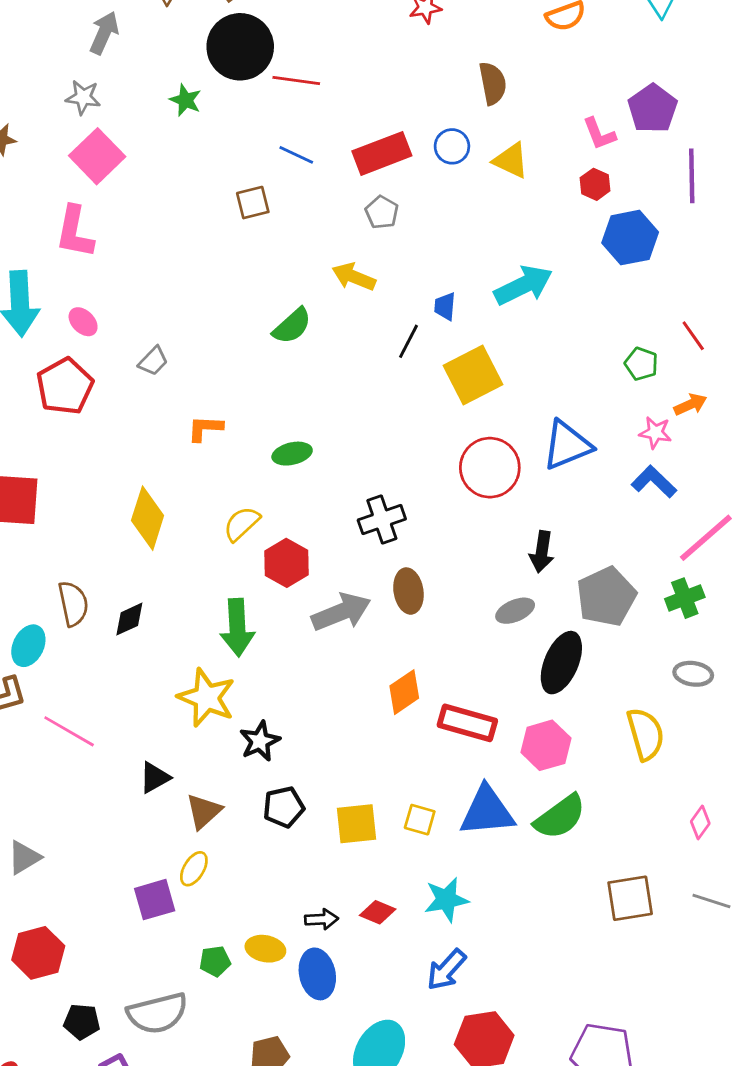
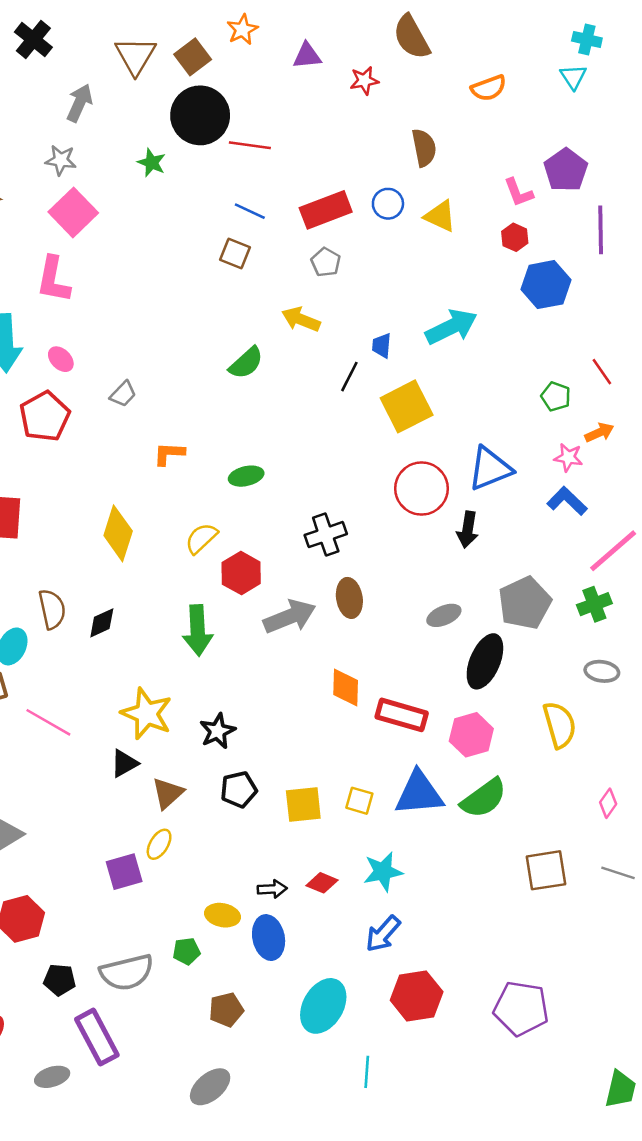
brown square: (253, 203) -> (235, 253), moved, turned 36
black arrow: (542, 552) -> (468, 530), moved
orange diamond: (404, 692) -> (346, 688), turned -54
yellow star: (207, 698) -> (147, 714), moved
green pentagon: (215, 961) -> (186, 951), moved

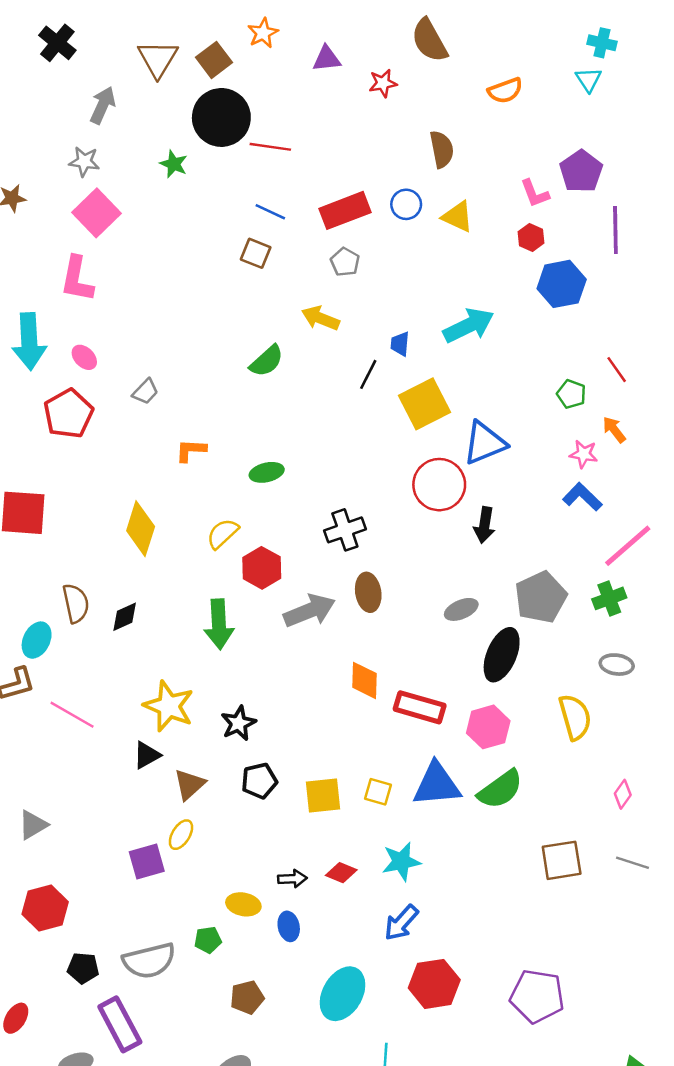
orange arrow: (599, 433) -> (614, 430), turned -104
blue triangle: (490, 469) -> (484, 443), moved
blue ellipse: (269, 938) -> (289, 926), size x0.7

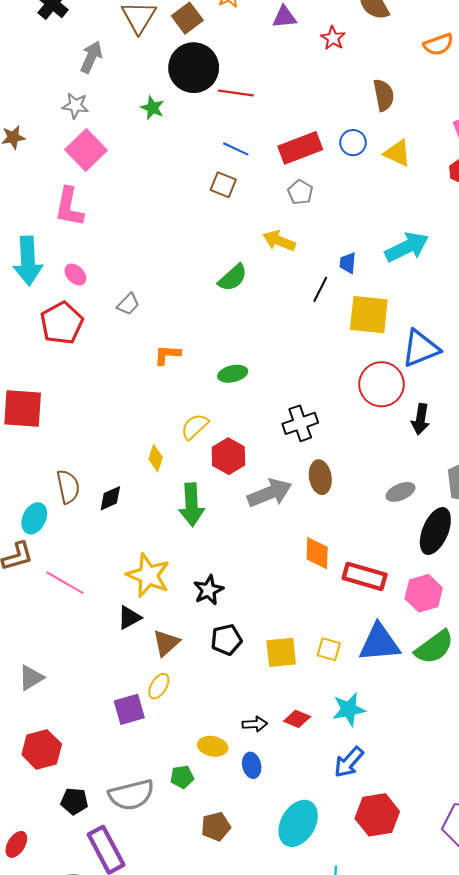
red star: (383, 83) -> (333, 38), turned -30
yellow square: (425, 404) -> (369, 315), turned 33
yellow diamond: (141, 529) -> (156, 458), moved, size x0.6

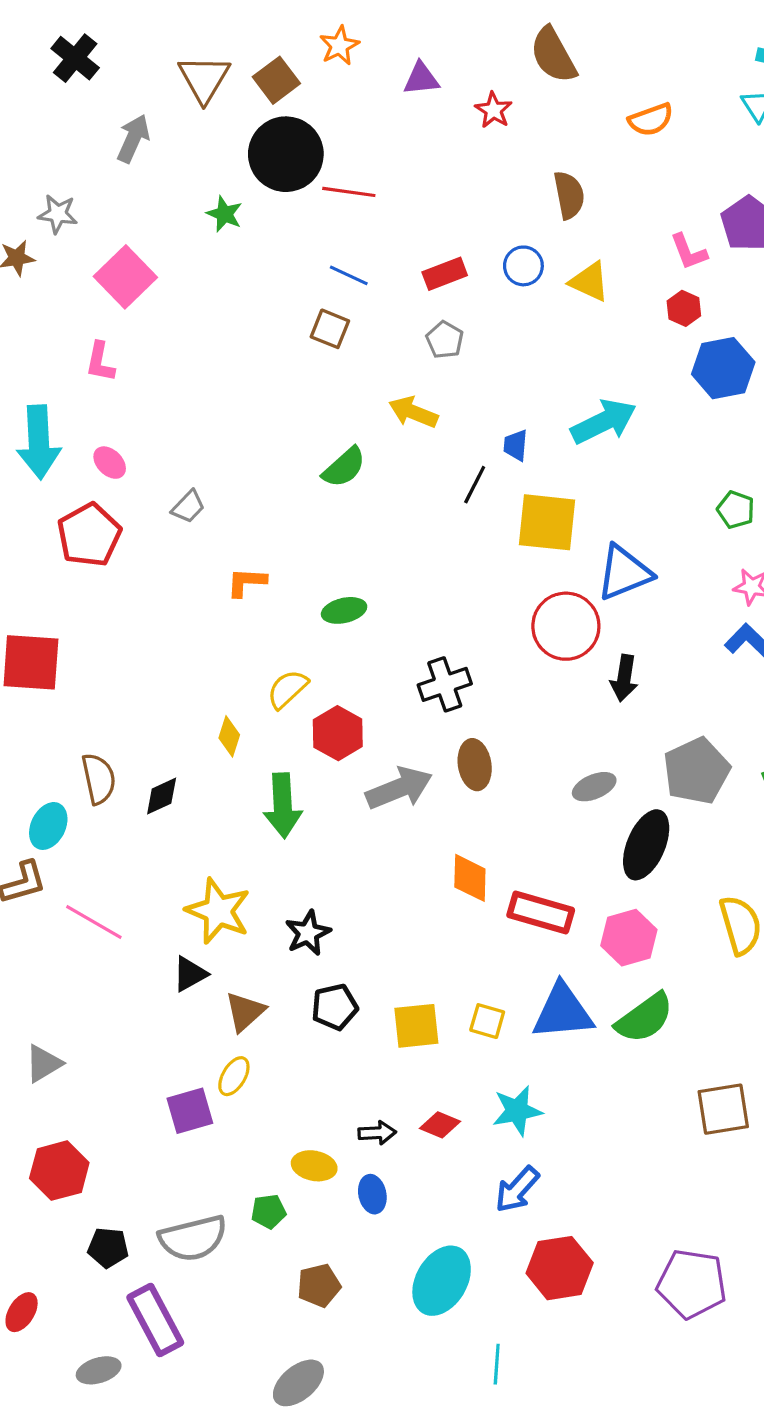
gray star: (75, 106) -> (58, 214), moved
red rectangle: (300, 148) -> (445, 274), size x0.7
pink L-shape: (69, 207) -> (100, 362), size x0.7

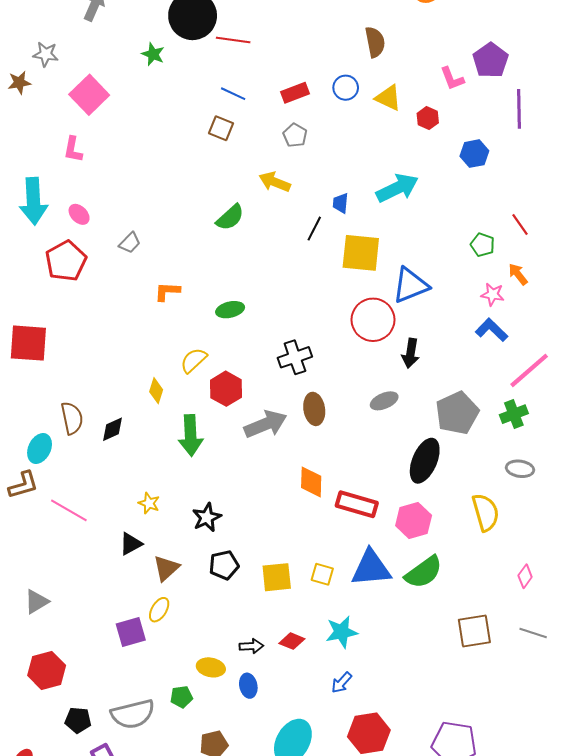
red hexagon: (684, 308) -> (428, 118), moved
blue hexagon: (723, 368) -> (474, 154), size x0.7
gray ellipse: (594, 787) -> (384, 401), moved
yellow star: (218, 911) -> (149, 503), size x0.5
blue arrow: (517, 1189) -> (342, 683), size x0.7

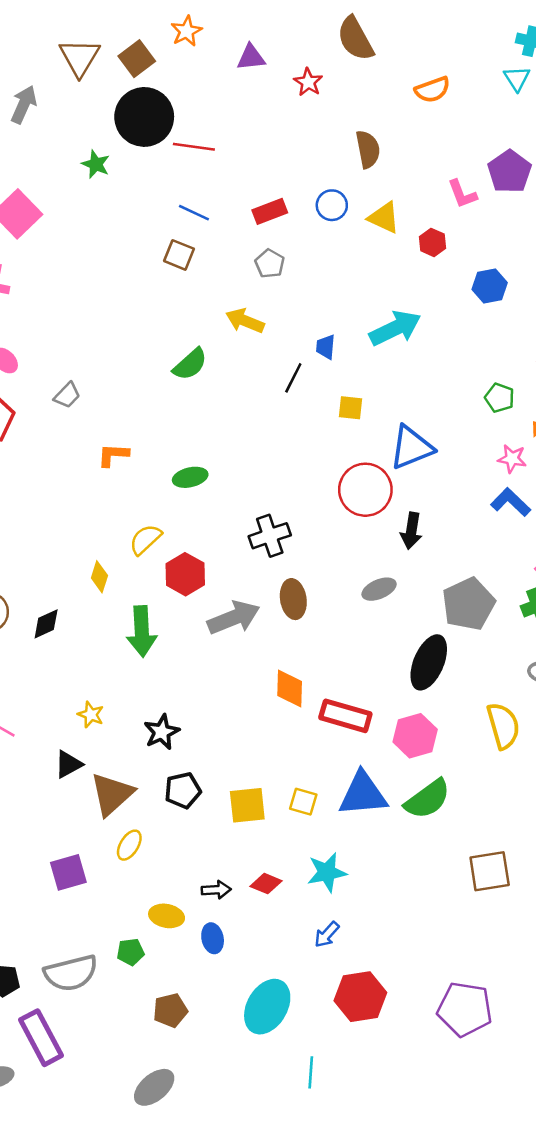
yellow square: (361, 253) -> (350, 408), size x0.5
brown triangle: (166, 568) -> (112, 794), size x1.4
yellow ellipse: (159, 610) -> (129, 845), moved

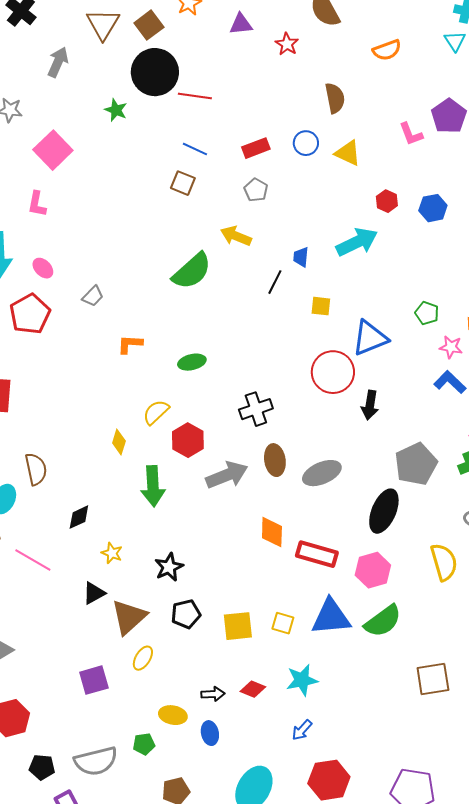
red hexagon: (432, 242) -> (387, 201), moved
green semicircle: (190, 364) -> (192, 271), size x1.4
green pentagon: (500, 398) -> (427, 313), moved
gray ellipse: (379, 589) -> (322, 473), moved, size x1.4
black diamond: (46, 624) -> (79, 517), moved

